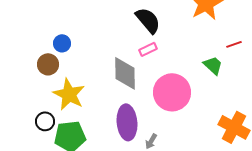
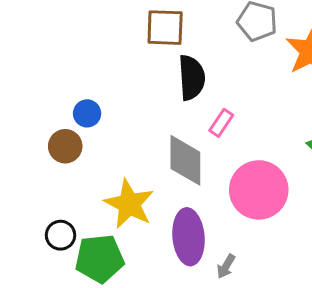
black semicircle: (148, 20) -> (192, 78), moved, turned 36
pink rectangle: (148, 49) -> (221, 123), turned -30
yellow star: (69, 94) -> (129, 204), moved

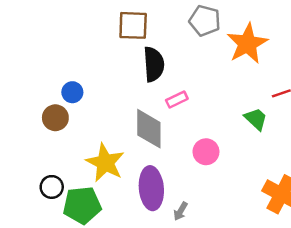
pink rectangle: (221, 123) -> (177, 100), turned 30
pink circle: (259, 190) -> (206, 152), size x0.6

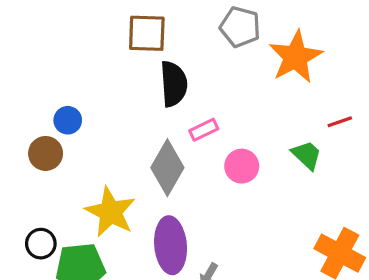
gray diamond: (149, 129) -> (167, 168), turned 30
pink circle: (206, 152) -> (242, 166), moved

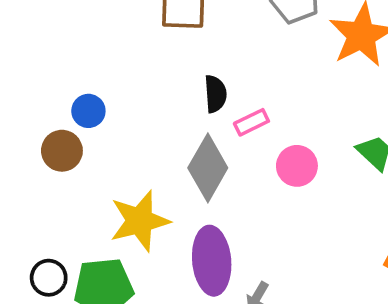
black semicircle: (174, 84) -> (215, 94), moved, size x0.7
yellow star: (110, 212) -> (140, 221), turned 30
black circle: (41, 244) -> (49, 278), moved

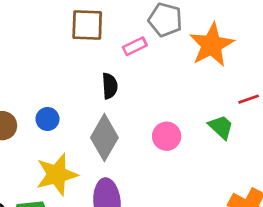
blue circle: (88, 111) -> (47, 119), moved
pink rectangle: (251, 122) -> (135, 46), moved

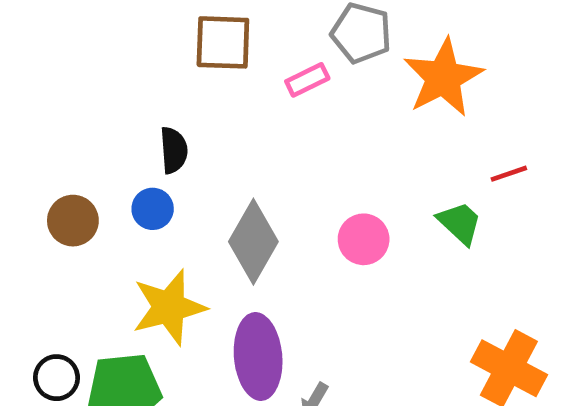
black semicircle: (110, 86) -> (174, 150), moved

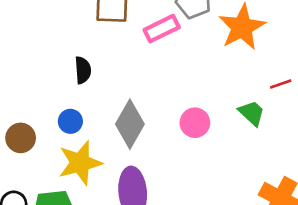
pink rectangle: (307, 80) -> (162, 29), size x1.4
blue circle: (153, 209) -> (70, 121), moved
brown circle: (73, 221) -> (21, 138), moved

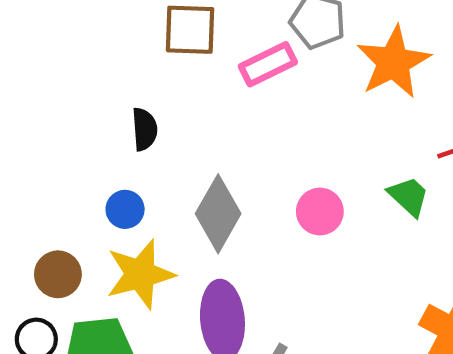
brown circle: (21, 138) -> (58, 274), moved

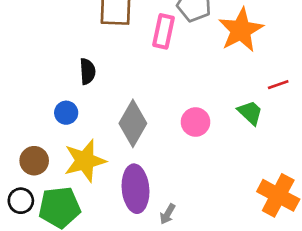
pink rectangle: (268, 64) -> (164, 31), turned -52
blue circle: (125, 209) -> (66, 113), moved

